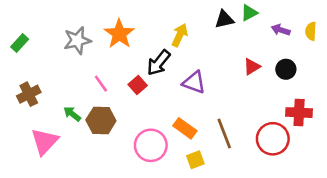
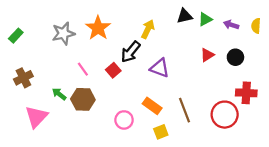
green triangle: (249, 13) -> (205, 19), moved
pink circle: (151, 145) -> (124, 120), size x0.7

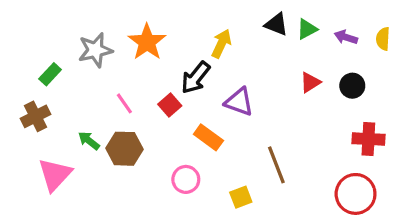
black triangle: (185, 16) -> (276, 24), turned 35
green rectangle: (16, 36) -> (50, 74), moved
orange rectangle: (152, 106) -> (208, 137), moved
red circle: (225, 115) -> (356, 194), moved

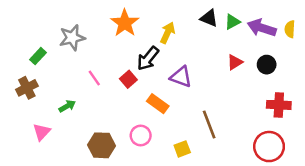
purple arrow: (346, 37) -> (262, 28), size x1.6
orange star: (147, 42) -> (125, 23), moved
green arrow: (89, 141) -> (67, 106), turned 112
brown hexagon: (124, 149) -> (102, 145), moved
pink triangle: (55, 175) -> (42, 132), size x0.7

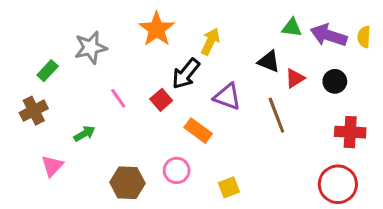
black triangle: (209, 18) -> (269, 61), moved
green triangle: (232, 22) -> (292, 28), turned 35
brown line: (209, 125) -> (276, 115), moved

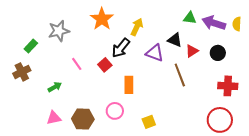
purple triangle: (227, 97) -> (155, 53), moved
orange rectangle: (198, 131) -> (129, 85), turned 54
pink triangle: (52, 166) -> (54, 118), moved, turned 35

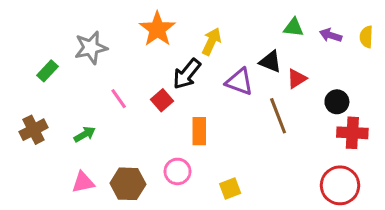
purple arrow: (214, 23) -> (331, 35), size x0.6
black circle: (218, 53) -> (337, 102), moved
brown cross: (22, 72) -> (34, 130), moved

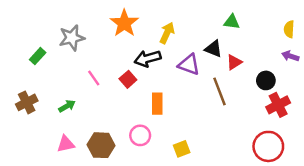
purple arrow: (331, 35) -> (290, 56), moved
black arrow: (187, 74) -> (147, 59), turned 35
red cross: (352, 133) -> (278, 105), turned -30

